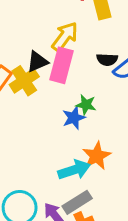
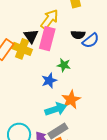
black triangle: (37, 62) -> (31, 36), turned -42
yellow cross: (24, 81) -> (22, 49), turned -36
blue star: (74, 118) -> (49, 81), moved

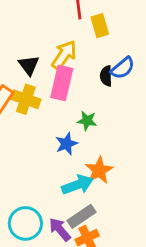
black semicircle: (78, 35) -> (106, 76), turned 88
black triangle: (31, 36) -> (29, 65), moved
blue semicircle: (91, 41) -> (123, 68), moved

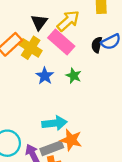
pink rectangle: (62, 83) -> (61, 42), turned -75
blue star: (66, 144) -> (45, 76), moved, turned -30
orange star: (99, 170) -> (71, 140), moved, turned 30

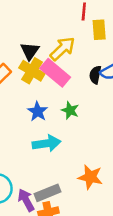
yellow cross: (31, 48) -> (32, 71), moved
cyan arrow: (54, 123) -> (47, 143), moved
orange star: (71, 140) -> (90, 177), moved

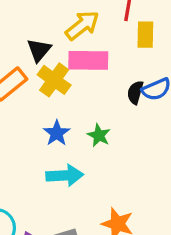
yellow arrow: (62, 49) -> (82, 25), moved
black triangle: (30, 51) -> (39, 50), moved
pink rectangle: (55, 73) -> (88, 60), moved, turned -44

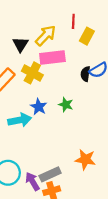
yellow rectangle: (145, 35) -> (87, 36), turned 35
black triangle: (39, 50) -> (20, 44), moved
cyan arrow: (65, 175) -> (20, 120), moved

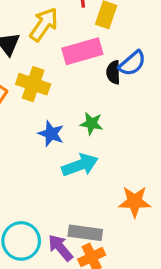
pink rectangle: (52, 57) -> (82, 51), moved
cyan arrow: (20, 120) -> (80, 165), moved
gray rectangle: (50, 174) -> (85, 233), turned 42

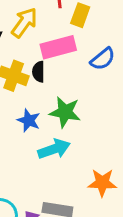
black semicircle: (113, 72) -> (38, 72), moved
green star: (91, 124) -> (65, 112), size x1.5

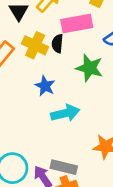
green star: (65, 112) -> (89, 68), moved

